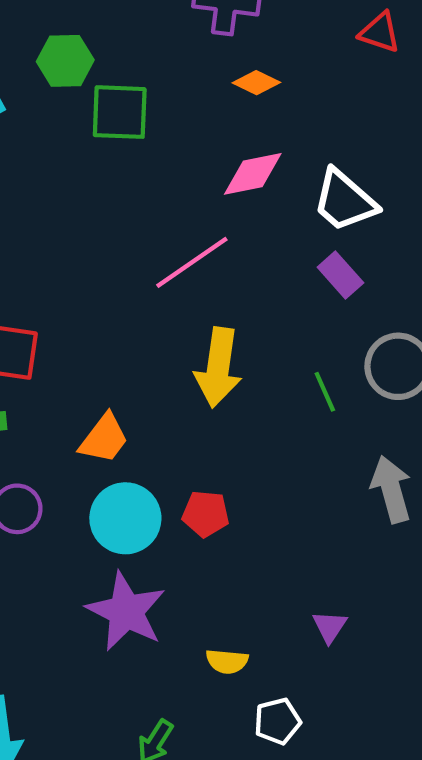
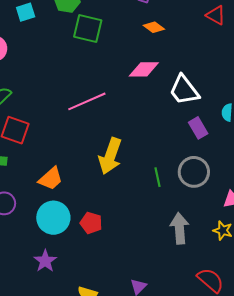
pink line: (192, 262) -> (87, 101), moved
purple rectangle: (340, 275) -> (198, 128), moved
purple star: (126, 611) -> (45, 261), size x0.6

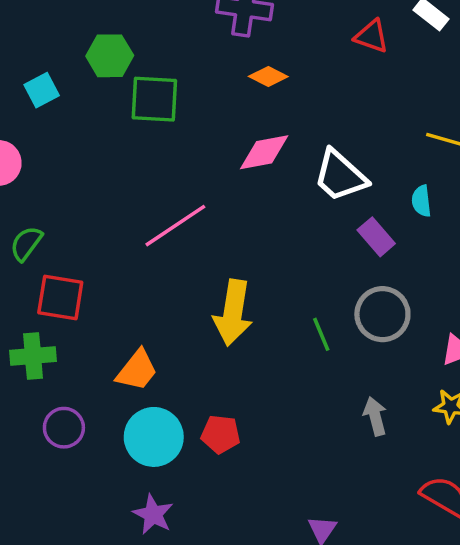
gray arrow: (179, 228) -> (375, 416), size x0.7

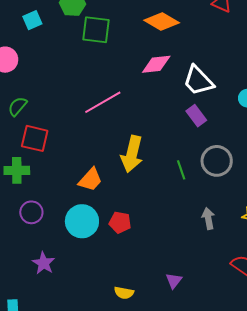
orange diamond: (268, 76) -> (162, 22), size x1.6
purple rectangle: (376, 237) -> (196, 116), moved
orange trapezoid: (137, 370) -> (90, 180), moved
purple star: (153, 514) -> (44, 263), moved

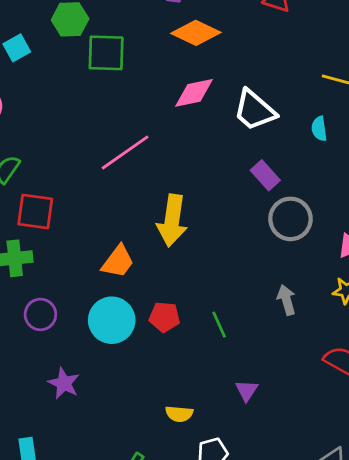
purple rectangle: (196, 116) -> (265, 175), moved
green line: (181, 170) -> (219, 325), moved

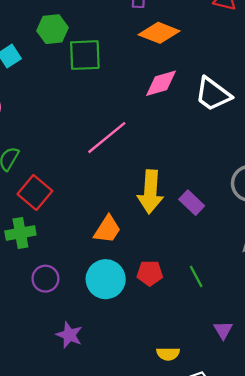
purple rectangle: (265, 175) -> (192, 203), moved
red square: (35, 212) -> (35, 193), turned 36

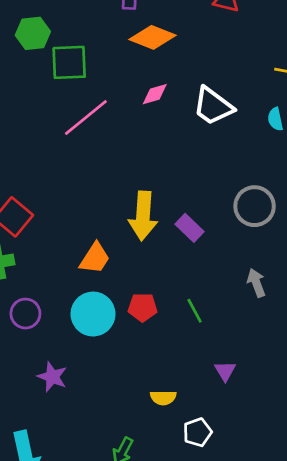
pink diamond: (161, 83) -> (155, 94), size x0.7
pink line: (107, 138) -> (86, 118), moved

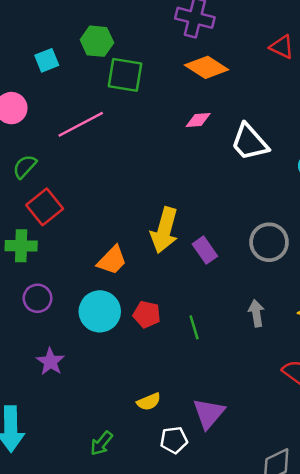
pink line: (86, 118) -> (81, 124), moved
purple triangle: (225, 371) -> (209, 413), moved, size x1.6
yellow semicircle: (163, 398) -> (149, 402), turned -35

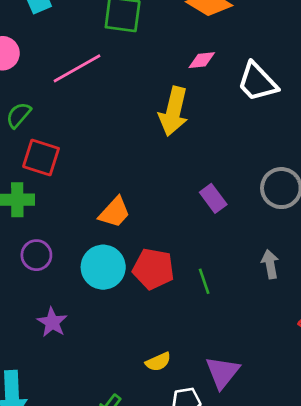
red square: (45, 207) -> (41, 157), turned -32
yellow arrow: (164, 230) -> (174, 111), moved
red pentagon: (147, 314) -> (153, 269), size x1.4

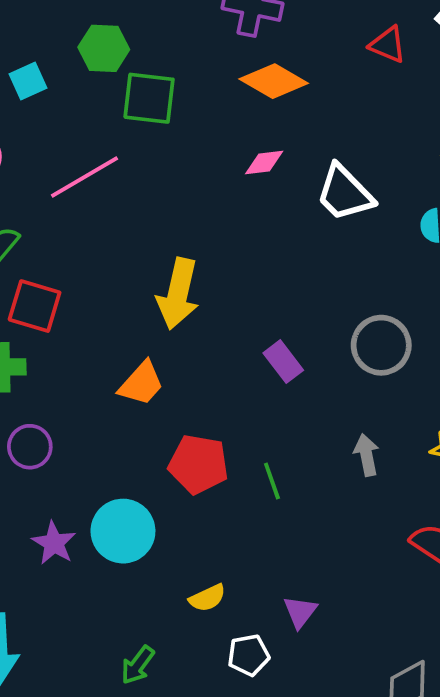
yellow arrow: (174, 111) -> (178, 294), moved
cyan circle: (103, 267) -> (123, 531), moved
purple triangle: (222, 372) -> (300, 612), size x0.7

